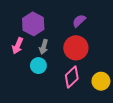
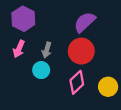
purple semicircle: (79, 21) -> (85, 22), size x1.5
purple hexagon: (33, 24) -> (23, 19), moved

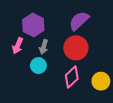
purple hexagon: (23, 19) -> (33, 25), moved

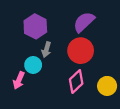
pink arrow: (18, 46) -> (19, 80), moved
cyan circle: (38, 66) -> (33, 65), moved

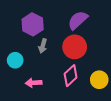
cyan circle: (33, 65) -> (15, 60), moved
pink arrow: (19, 80) -> (34, 83), moved, turned 63

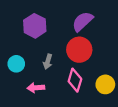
gray arrow: (43, 46) -> (48, 62), moved
pink diamond: (71, 76) -> (75, 80), turned -30

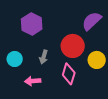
purple semicircle: (83, 21) -> (92, 21), moved
yellow circle: (105, 84) -> (97, 60), moved

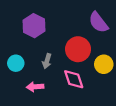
purple semicircle: (92, 21) -> (98, 22), turned -85
pink diamond: (69, 74) -> (74, 79), turned -35

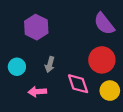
red circle: (78, 49) -> (102, 60), moved
yellow circle: (104, 64) -> (110, 91), moved

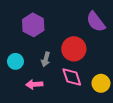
red circle: (102, 60) -> (74, 49), moved

